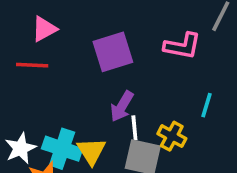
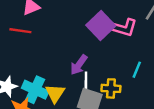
purple square: (113, 52) -> (101, 25), moved, turned -32
yellow cross: (172, 136) -> (111, 88), turned -30

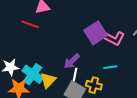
cyan line: (137, 70) -> (110, 67), moved, turned 48

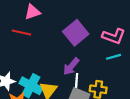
purple square: (96, 33) -> (76, 33), moved
cyan line: (110, 67) -> (114, 57), moved

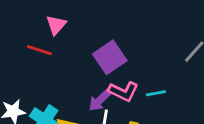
pink triangle: (32, 12) -> (56, 25), turned -35
pink L-shape: (114, 36) -> (123, 91), moved

